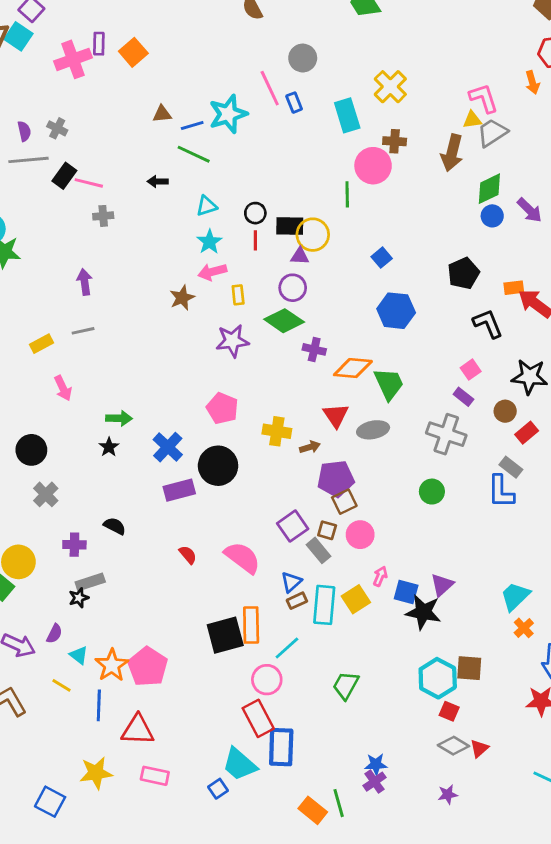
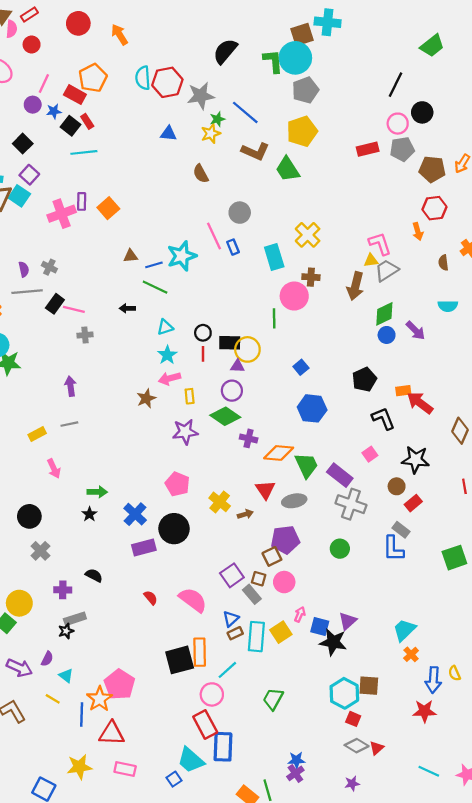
purple rectangle: (463, 397) -> (340, 475), moved, size x1.6
yellow cross: (277, 431) -> (220, 502), turned 30
purple pentagon: (336, 479) -> (285, 540), moved
orange star: (112, 665) -> (99, 699), moved

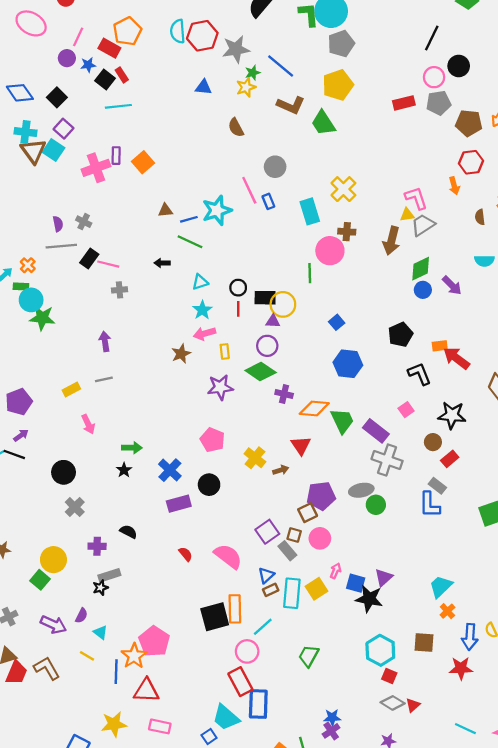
gray ellipse: (294, 501) -> (361, 490), moved
black circle: (174, 529) -> (209, 485), size x0.7
brown square: (369, 686) -> (424, 642), moved

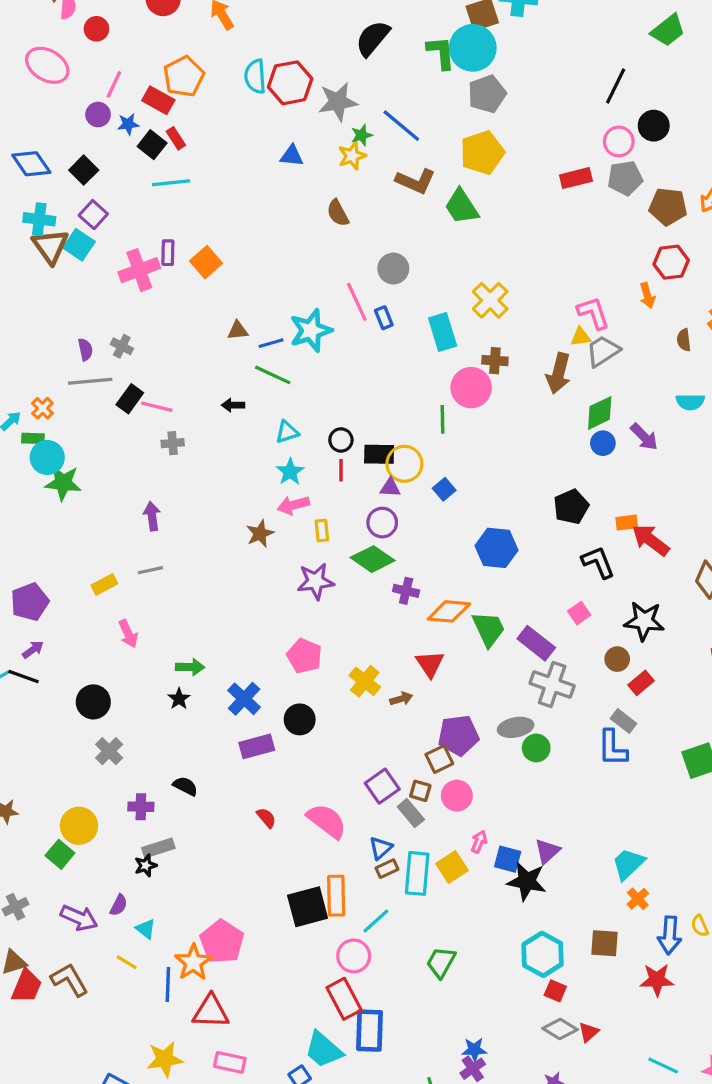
blue square: (337, 322) -> (444, 489), moved

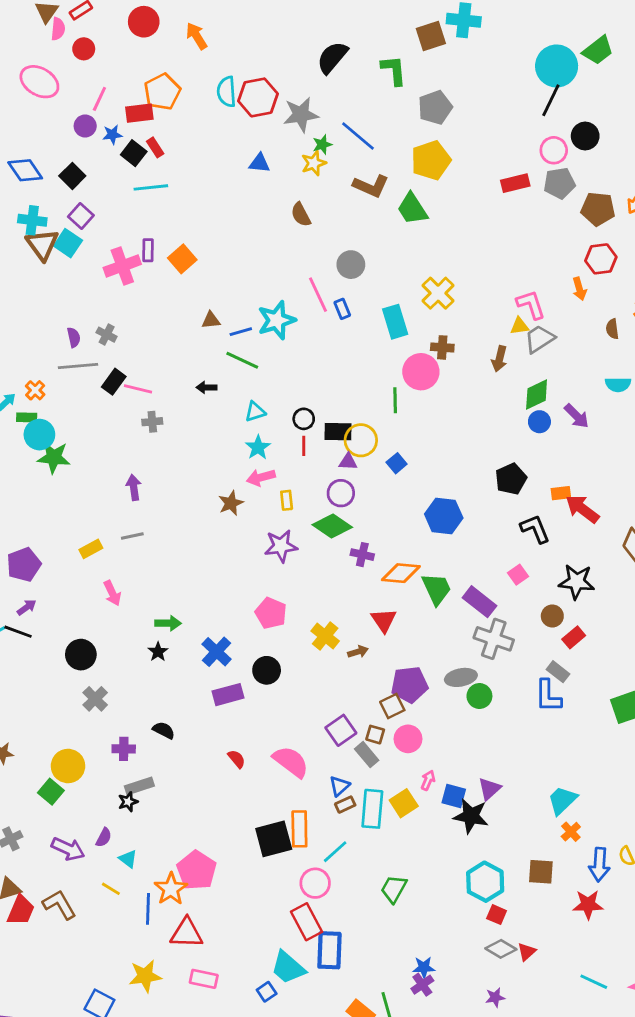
cyan circle: (473, 48) -> (557, 66), moved
red rectangle: (158, 100) -> (139, 113), turned -36
brown arrow: (558, 373) -> (499, 359), size x0.7

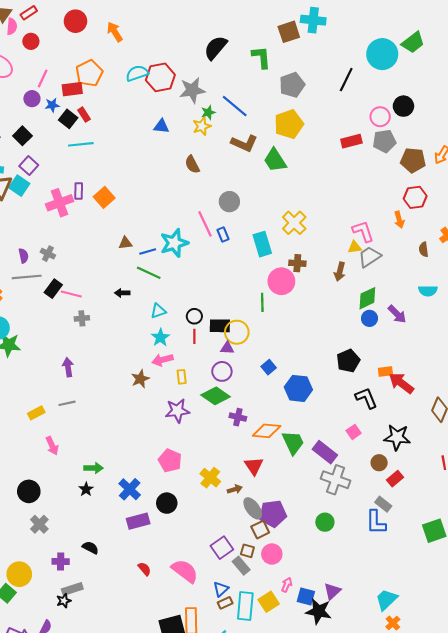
cyan semicircle: (227, 92) -> (137, 73), turned 75
black line: (551, 100) -> (346, 80), moved
blue square: (397, 463) -> (269, 367), moved
gray ellipse: (461, 677) -> (253, 508), moved, turned 65

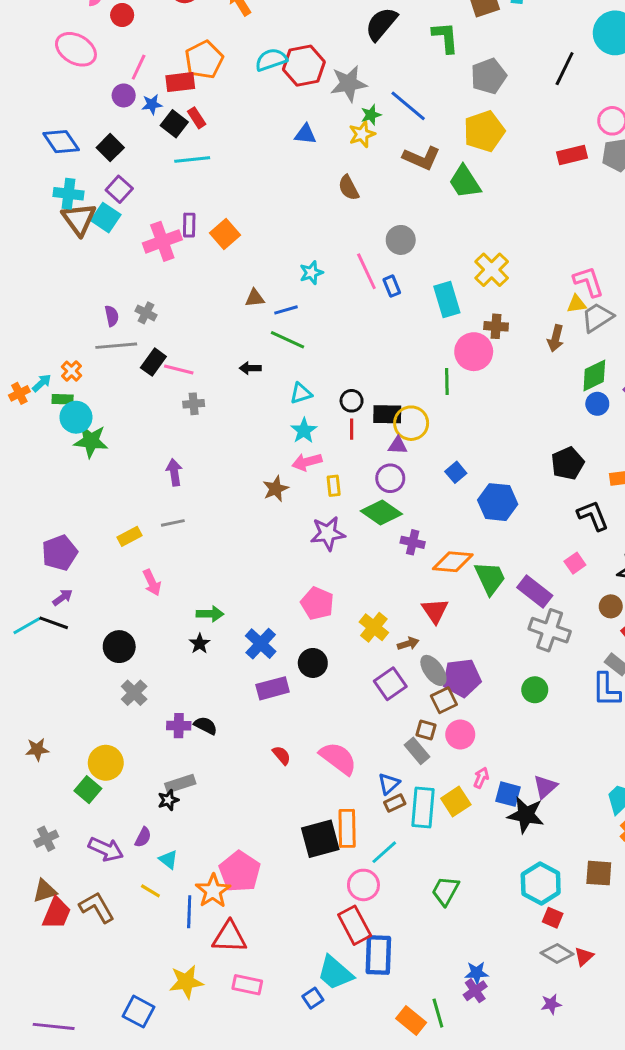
cyan star: (174, 243) -> (311, 273), moved, size x0.6
purple square: (222, 548) -> (390, 684), moved
purple cross: (61, 561) -> (179, 726), moved

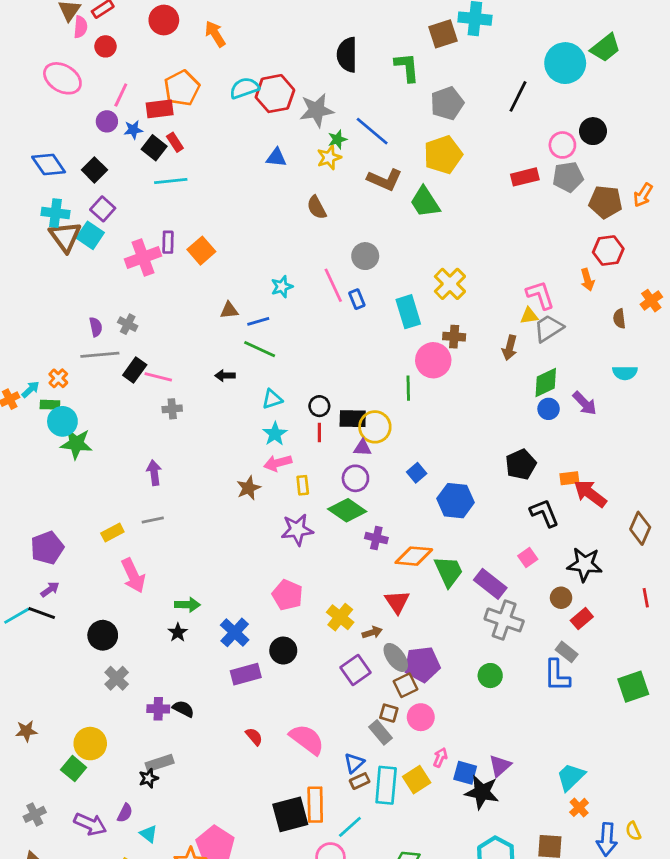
black semicircle: (381, 24) -> (347, 55), turned -40
pink arrow: (152, 583) -> (133, 576), size x1.4

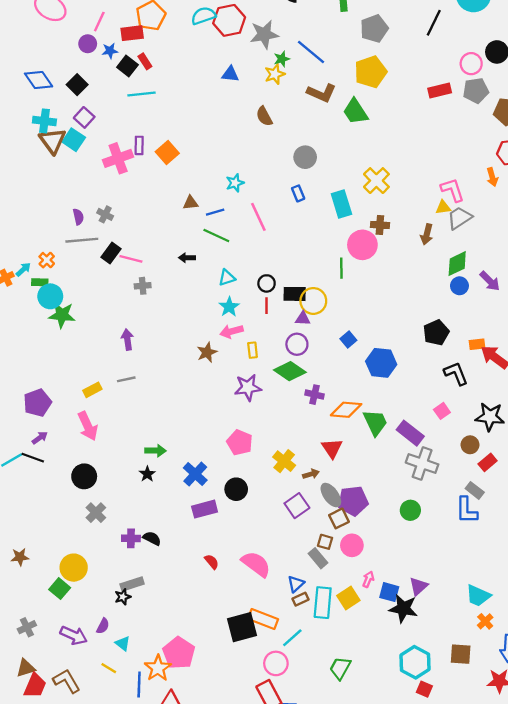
pink line: (333, 285) -> (258, 217), moved
pink arrow: (133, 576) -> (88, 426), moved
cyan trapezoid: (571, 777) -> (478, 596), turned -112
orange rectangle: (315, 805) -> (263, 619), turned -68

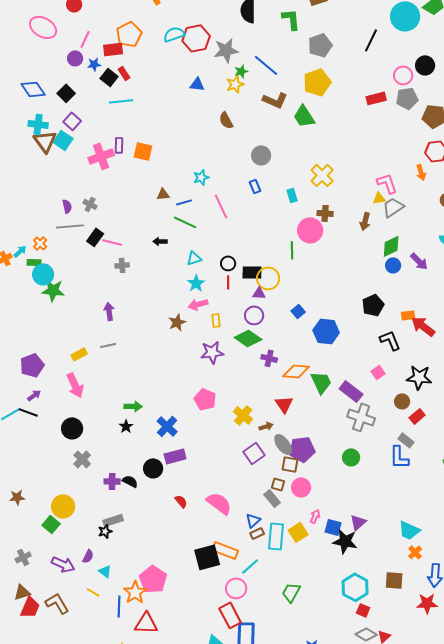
orange square: (167, 152) -> (143, 151), turned -36
cyan rectangle: (341, 204) -> (292, 195), size x0.6
black circle: (236, 489) -> (153, 468), moved
brown square: (339, 518) -> (290, 464), turned 36

